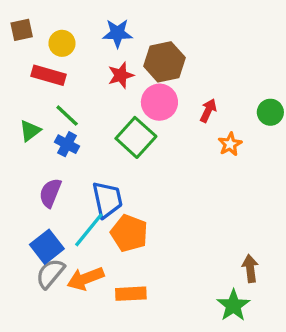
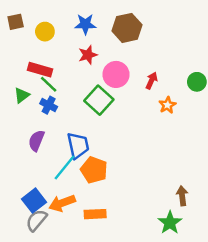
brown hexagon: (164, 62) -> (127, 28), moved
red rectangle: (49, 75) -> (40, 70), moved
blue square: (47, 247) -> (34, 201), moved
gray semicircle: (50, 274) -> (36, 220), moved

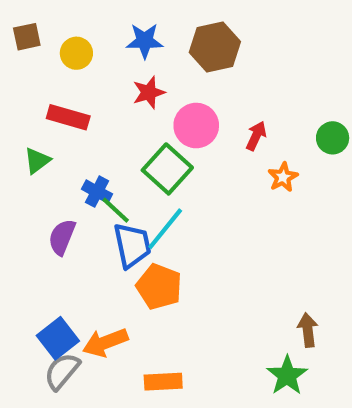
green line: (49, 84) -> (116, 210), moved
blue cross: (49, 105) -> (97, 192), moved
cyan line: (65, 168) -> (165, 229), moved
orange rectangle: (95, 214) -> (163, 382), moved

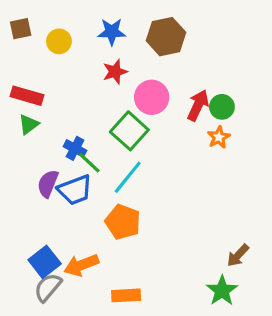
red rectangle: (68, 117) -> (27, 96), moved
red arrow: (256, 136) -> (198, 105), size x1.4
green circle: (333, 138) -> (222, 107), moved
blue trapezoid: (132, 245) -> (75, 190), moved, turned 81
brown arrow: (308, 330) -> (238, 255), turned -130

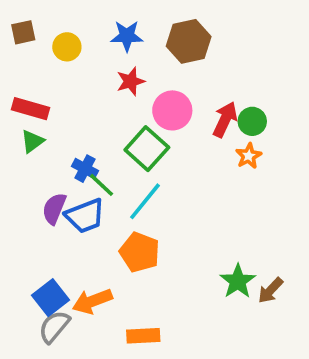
green star: (222, 291) -> (238, 281), moved

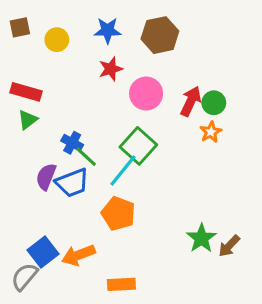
green square: (147, 149) -> (138, 146), moved
gray semicircle: (54, 327) -> (24, 277), moved

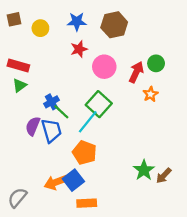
green circle: (214, 103) -> (156, 63), moved
blue cross: (72, 143) -> (51, 102), turned 32
blue trapezoid: (72, 183) -> (51, 131), turned -85
blue square: (43, 252) -> (73, 180), moved

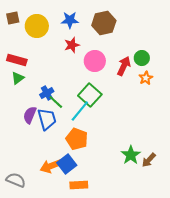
yellow circle: (40, 28) -> (37, 26), size x1.5
orange star: (151, 94) -> (146, 78), moved
gray semicircle: (17, 198) -> (16, 180), turned 72

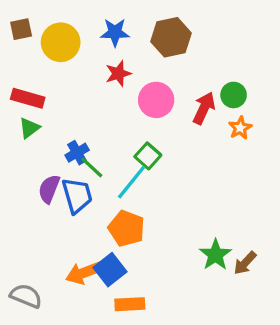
green square: (90, 95) -> (148, 156), size x0.7

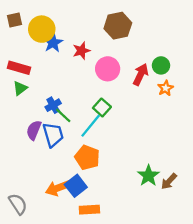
blue star: (115, 32) -> (53, 43), moved, turned -30
gray semicircle: (26, 296) -> (18, 204), turned 35

